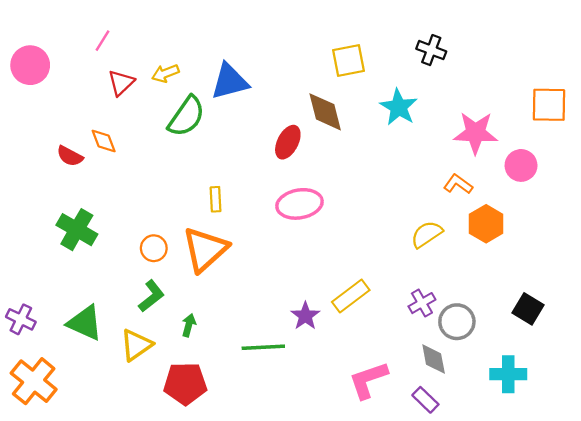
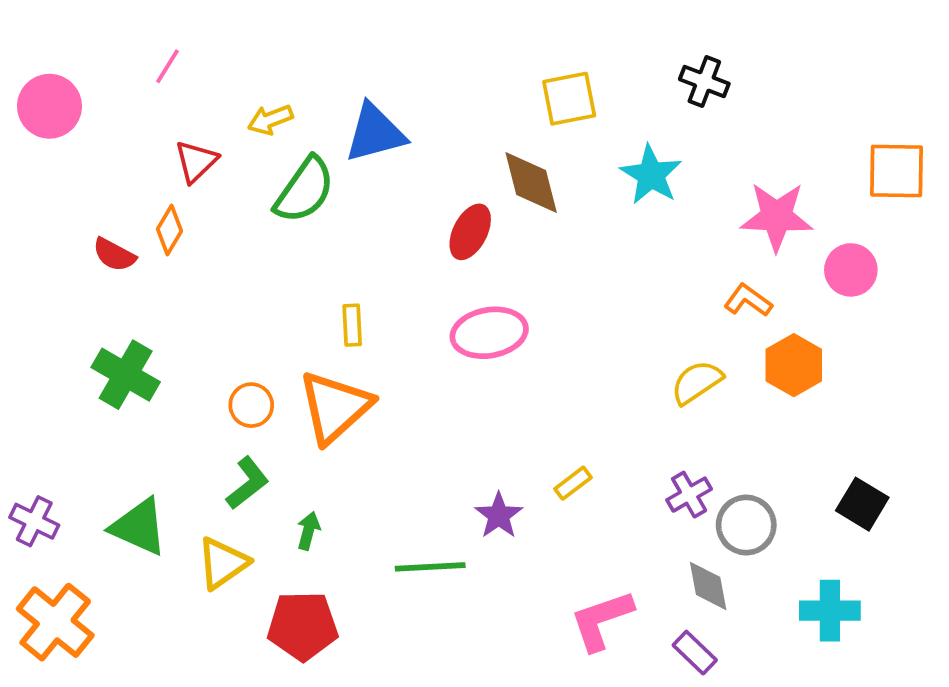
red triangle: (121, 83) -> (196, 161), moved
orange diamond: (104, 141) -> (169, 230), turned 52
yellow rectangle: (351, 296) -> (573, 483), size x0.6

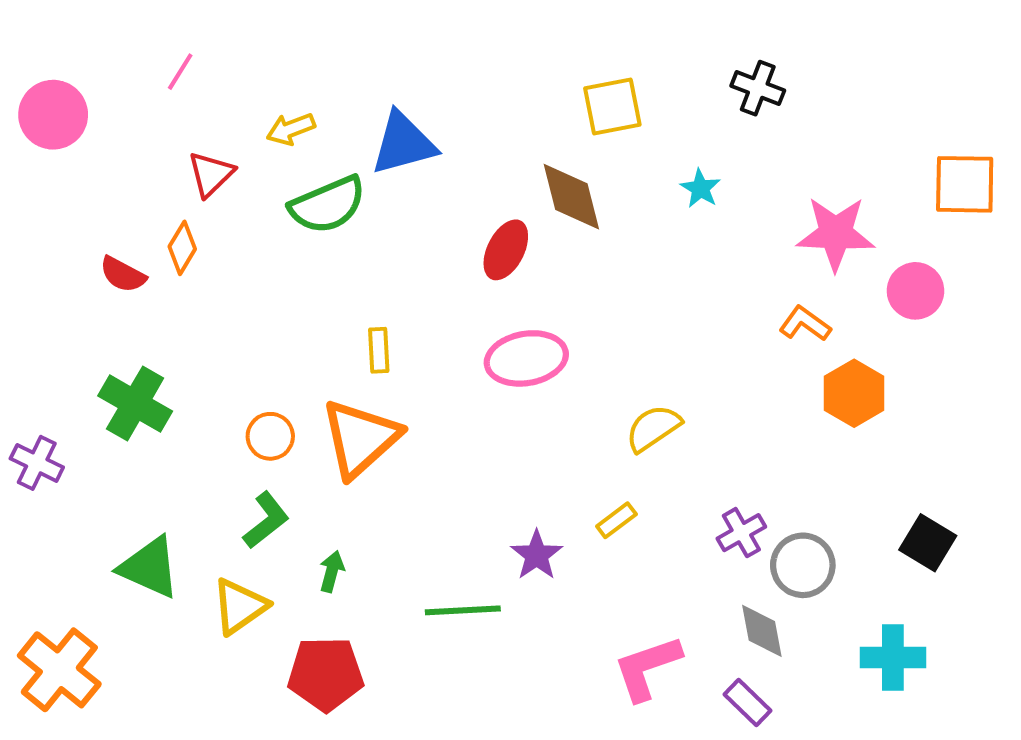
cyan star: (651, 175) -> (700, 188), size x0.6
green semicircle: (305, 190) -> (328, 205), turned 32
yellow semicircle: (697, 382) -> (653, 428), moved
purple cross: (34, 521) -> (37, 463), moved

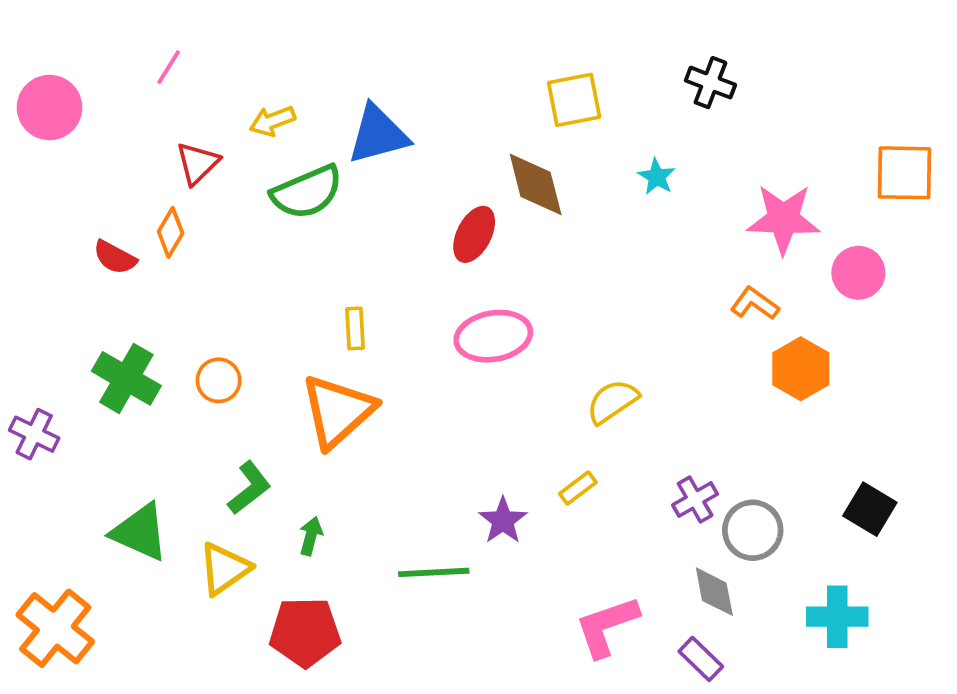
orange circle: (270, 436) -> (219, 380), moved

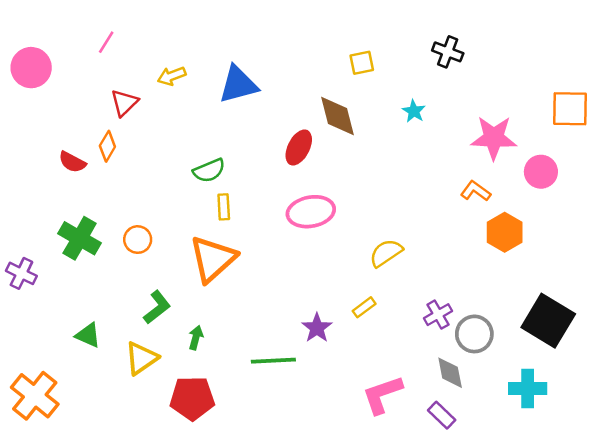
yellow square: (574, 100) -> (362, 63), size x0.7
green semicircle: (307, 192) -> (209, 170), moved, size x0.7
black square: (870, 509) -> (548, 321), size x1.6
green triangle: (140, 532) -> (88, 335), size x0.7

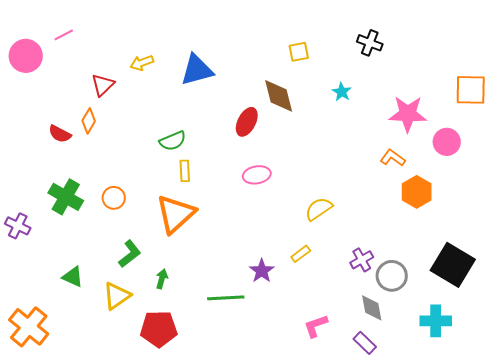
pink line: (106, 42) -> (64, 35), moved, turned 30
pink ellipse: (311, 212) -> (257, 175), size x0.7
pink L-shape: (382, 395) -> (316, 326), size x0.7

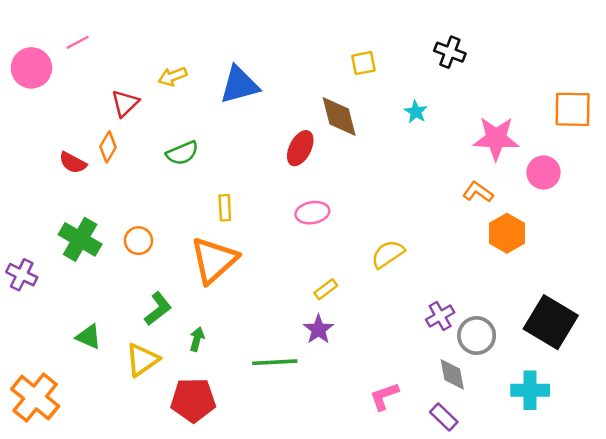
green semicircle: (173, 141) -> (182, 153), moved
yellow rectangle: (301, 254) -> (326, 289), moved

